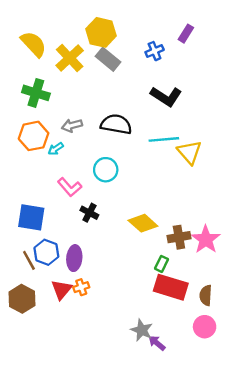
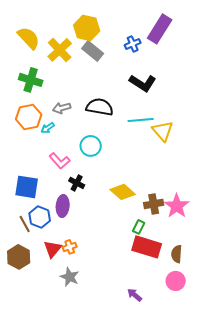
purple rectangle: (186, 34) -> (160, 29), size x1.8
purple ellipse: (74, 258) -> (63, 206), moved
gray star: (142, 330) -> (70, 277), moved

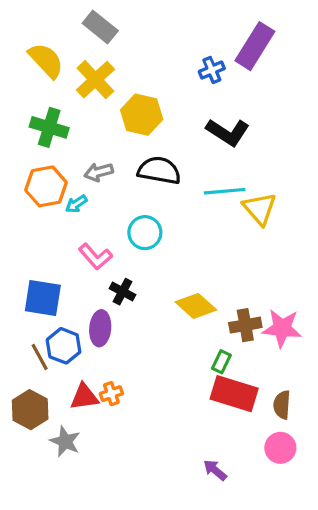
yellow hexagon: (87, 28) -> (142, 115), moved
gray rectangle: (93, 51) -> (100, 27), moved
pink star: (177, 206) -> (282, 328), turned -30
red triangle: (53, 249) -> (84, 397), turned 42
gray star: (70, 277) -> (65, 441), moved

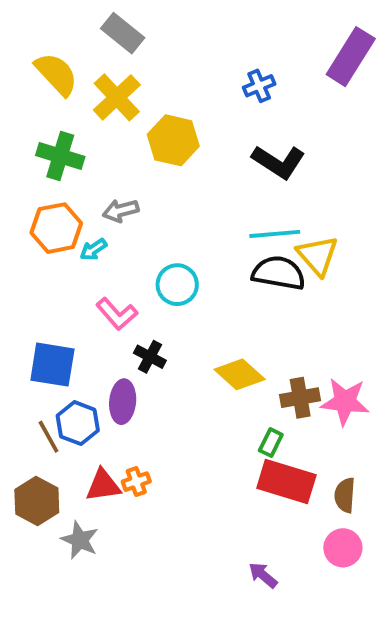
purple rectangle: (255, 46) -> (351, 57), moved
black semicircle: (159, 170) -> (279, 273), moved

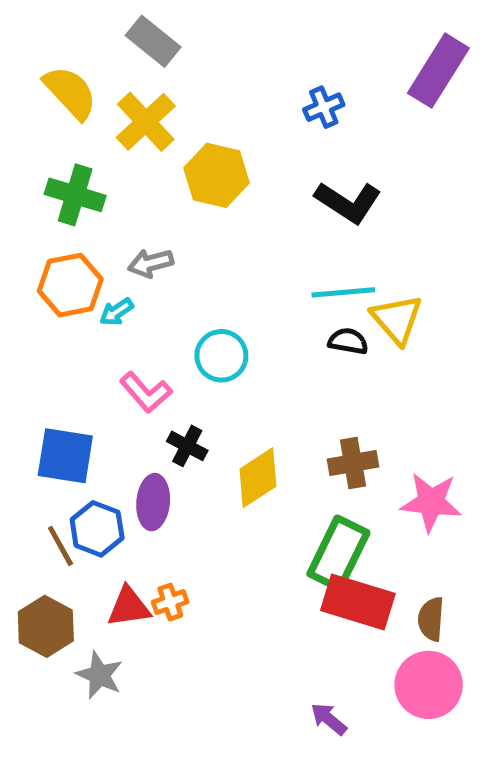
black semicircle: (279, 273) -> (348, 341), size x0.6
yellow diamond: (240, 374) -> (258, 478), moved, turned -75
brown cross: (300, 398) -> (353, 463), moved
green rectangle: (271, 443) -> (338, 553), size x2.0
pink circle: (343, 548) -> (429, 685), size x1.4

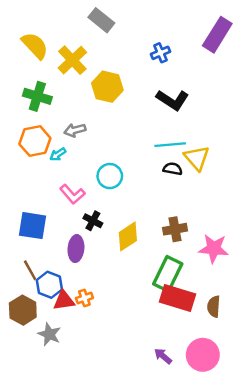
gray rectangle: (153, 41) -> (101, 20), moved
blue hexagon: (97, 529) -> (49, 285), moved
pink circle: (429, 685) -> (203, 355), moved

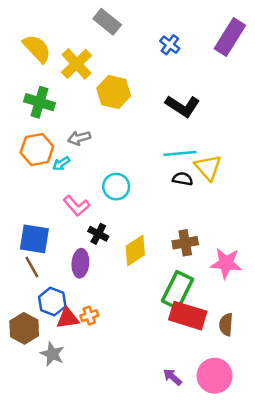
blue cross: (161, 53) -> (170, 45), moved, turned -30
brown line: (30, 270) -> (32, 267), moved

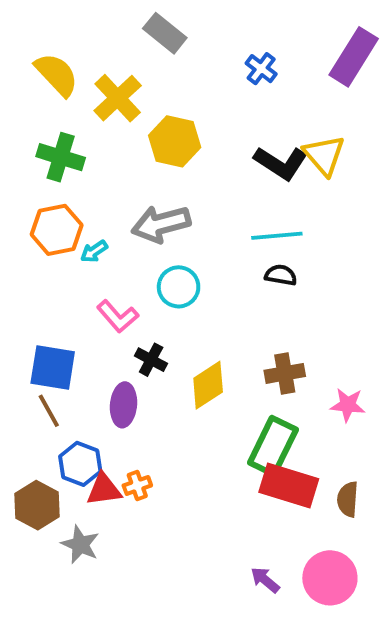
gray arrow: (79, 138) -> (161, 224), moved, size x1.6
yellow triangle: (208, 167) -> (324, 155), moved
pink star: (226, 263) -> (348, 405), size x0.7

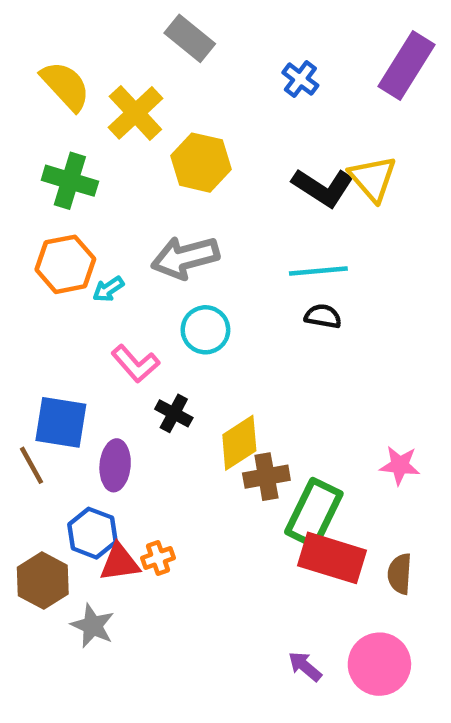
brown cross: (285, 373) -> (266, 477), moved
purple ellipse: (123, 405) -> (115, 465), moved
brown line: (49, 411) -> (32, 465), moved

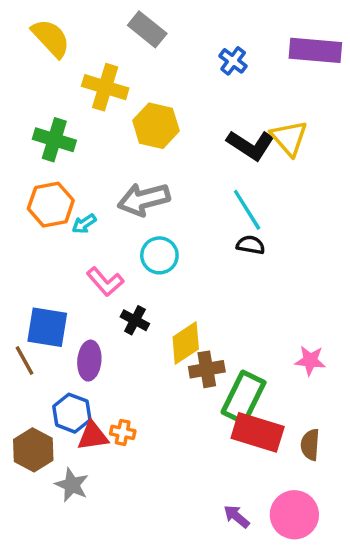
purple rectangle: (407, 65) -> (315, 50), turned 63
yellow semicircle: (65, 86) -> (51, 38), moved
yellow cross: (135, 113) -> (105, 87), turned -30
cyan line: (318, 271) -> (247, 210), turned 63
orange cross: (158, 558) -> (123, 432), turned 30

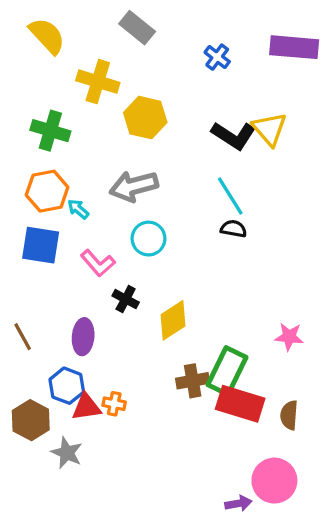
cyan arrow: (84, 224) -> (78, 209), turned 75
blue square: (47, 327) -> (41, 245), moved
brown cross: (207, 369) -> (193, 381), moved
purple arrow: (237, 516) -> (238, 503), moved, turned 130

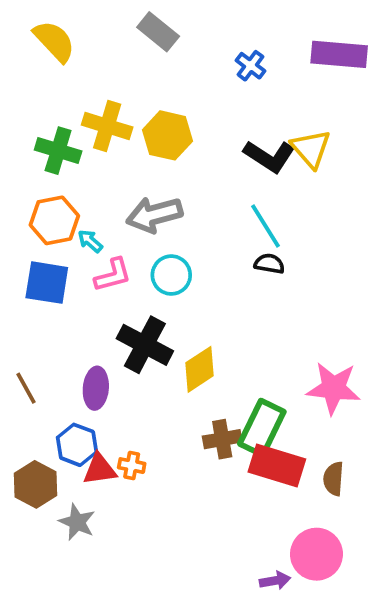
yellow cross: (98, 82) -> (107, 126), moved
pink L-shape: (98, 263) -> (113, 275), moved, turned -64
black cross: (126, 299) -> (145, 345), size x1.8
pink star: (289, 337) -> (333, 388), size x1.6

